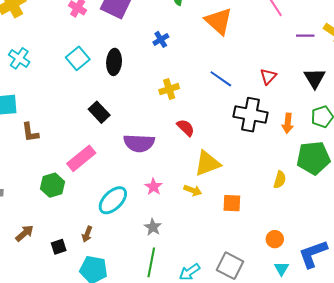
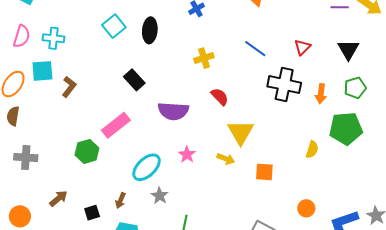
cyan cross: (19, 58) -> (54, 38), moved, turned -30
brown L-shape: (30, 132) -> (69, 87), moved, turned -135
yellow triangle: (207, 163) -> (241, 132), turned -40
gray star: (153, 227) -> (160, 196), moved

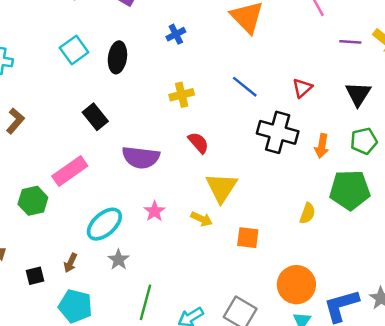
orange circle: (306, 208) -> (296, 285), size x1.8

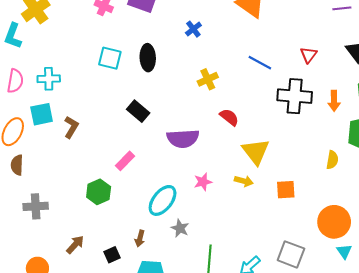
cyan square: (74, 50) -> (110, 58), turned -30
pink rectangle: (70, 171) -> (125, 161), size x0.7
pink star: (155, 211) -> (203, 182), turned 30

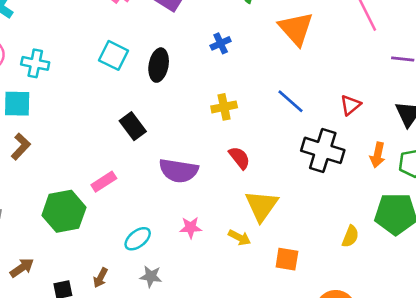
orange arrow: (334, 101) -> (378, 155), moved
brown L-shape: (71, 127) -> (21, 147), moved
green hexagon: (99, 192) -> (64, 211), size x1.4
cyan ellipse: (163, 200) -> (138, 239), size x0.7
gray star: (180, 228) -> (151, 276), turned -30

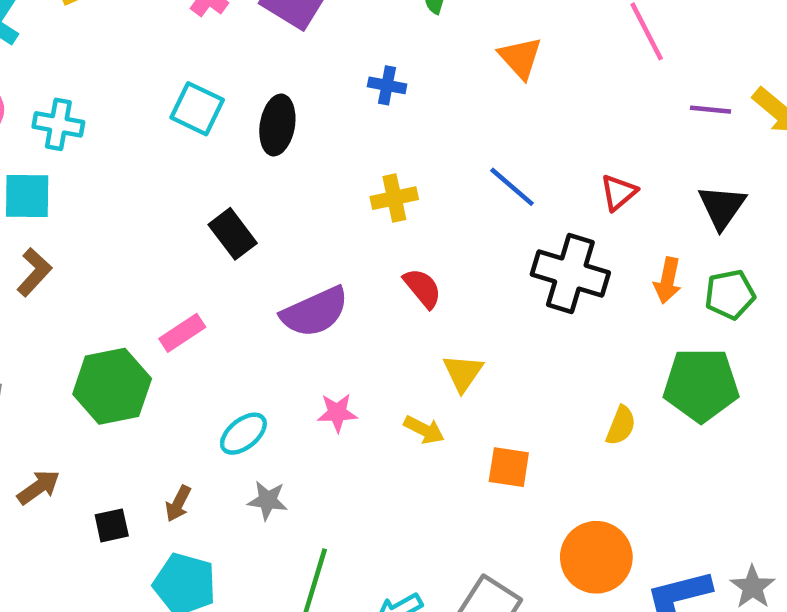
orange triangle: (296, 29) -> (520, 58), size x0.7
blue cross: (221, 43) -> (387, 85), turned 36
purple semicircle: (179, 171) -> (315, 312), turned -33
yellow triangle: (262, 206) -> (463, 373), size x0.7

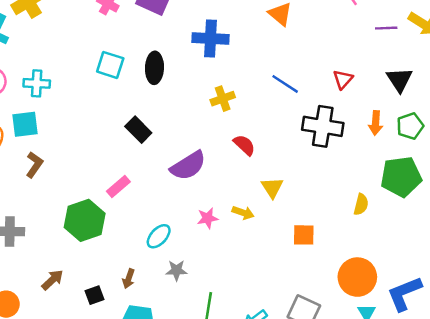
blue cross: (387, 85) -> (211, 39), size x1.8
yellow arrow: (424, 430) -> (243, 213), moved

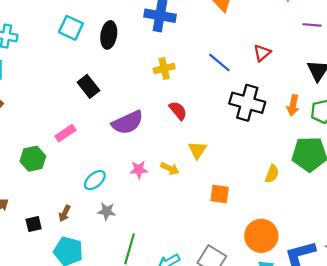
red triangle: (343, 79) -> (262, 53), moved
green hexagon: (85, 220) -> (33, 159), size x0.7

